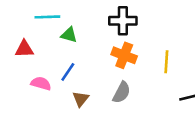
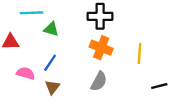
brown triangle: (81, 99) -> (52, 87), moved

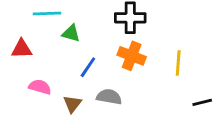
blue line: (50, 63) -> (88, 67), moved
gray semicircle: (99, 81) -> (109, 97), moved, turned -108

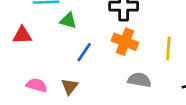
pink semicircle: (40, 87) -> (37, 85), moved
gray semicircle: (109, 97) -> (139, 80), moved

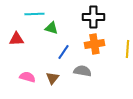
orange cross: (125, 42) -> (94, 44), turned -30
gray semicircle: (139, 80) -> (82, 71), moved

